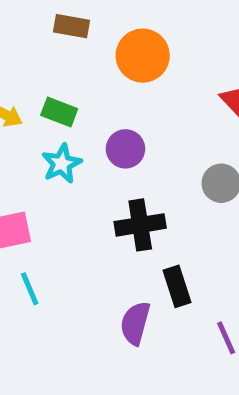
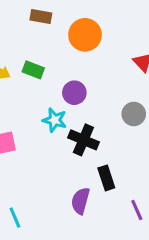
cyan star: (62, 164) -> (55, 120), moved, turned -30
black cross: (140, 225) -> (83, 140), turned 32
cyan line: (30, 289) -> (15, 218), moved

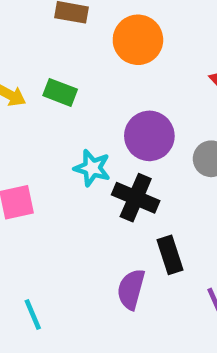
purple circle: (74, 93) -> (149, 136), moved, size x1.4

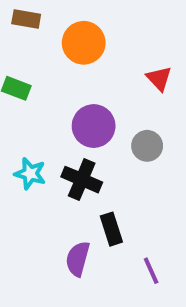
cyan star: (92, 168) -> (30, 174), moved

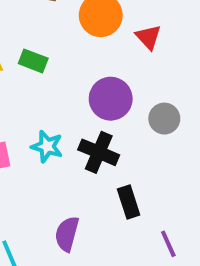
red triangle: (159, 78) -> (148, 37), moved
purple semicircle: (78, 259) -> (67, 234), moved

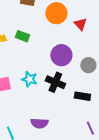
black rectangle: (129, 202) -> (82, 96), moved, turned -63
purple semicircle: (67, 234) -> (39, 123), turned -102

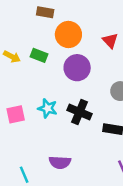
orange circle: (56, 13) -> (68, 34), moved
purple circle: (61, 55) -> (77, 68), moved

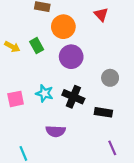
red triangle: (110, 41) -> (101, 14), moved
green rectangle: (39, 55) -> (37, 46), turned 40
purple semicircle: (60, 162) -> (56, 131), moved

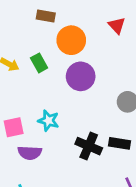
black cross: (73, 97) -> (89, 146), moved
purple semicircle: (56, 131) -> (30, 153), moved

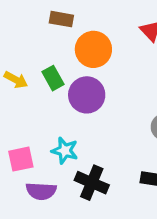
purple circle: (81, 76) -> (87, 95), moved
black cross: (89, 146) -> (92, 183), moved

